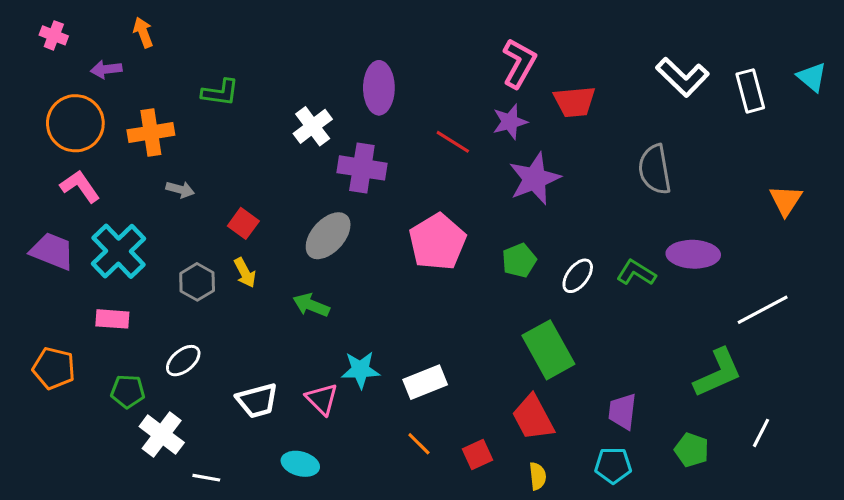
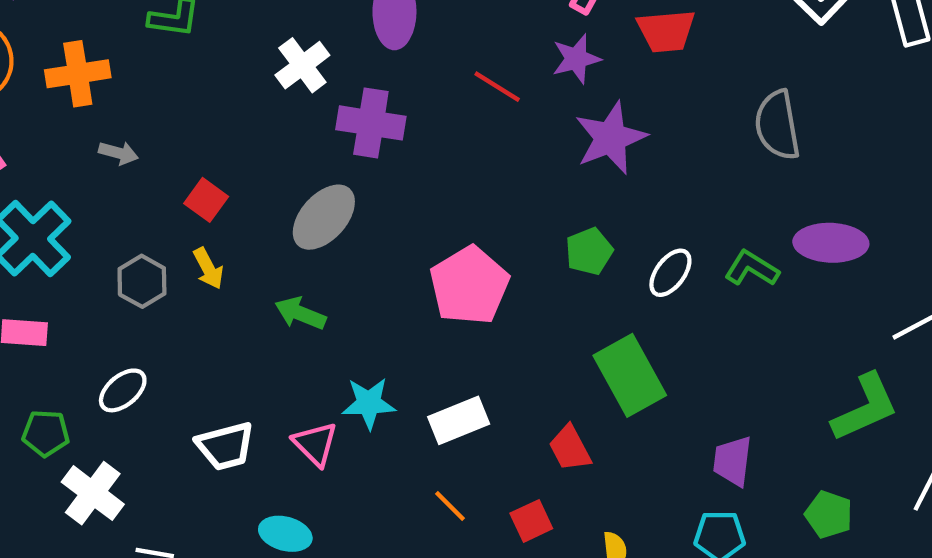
pink pentagon: (437, 242) -> (469, 286), moved
red trapezoid: (533, 418) -> (570, 448), moved, size x0.7

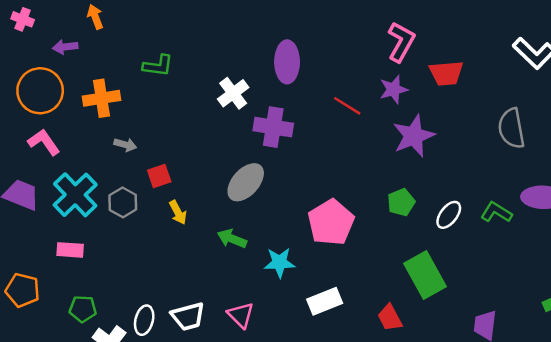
red square: (206, 200) -> (159, 176), moved, turned 35
gray hexagon: (142, 281) -> (123, 202), moved
white ellipse: (123, 390) -> (144, 320), moved, turned -36
cyan star: (369, 403) -> (280, 262), moved

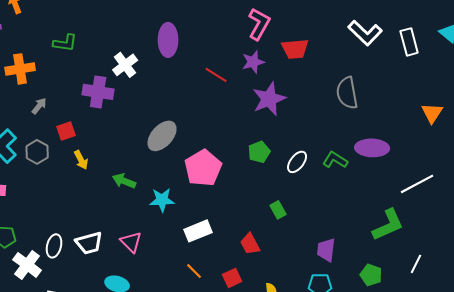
purple cross: (273, 127) -> (98, 92), moved
gray arrow: (125, 145) -> (39, 106), turned -66
gray ellipse: (246, 182) -> (162, 136), moved
green rectangle: (425, 275) -> (278, 210), size x0.5

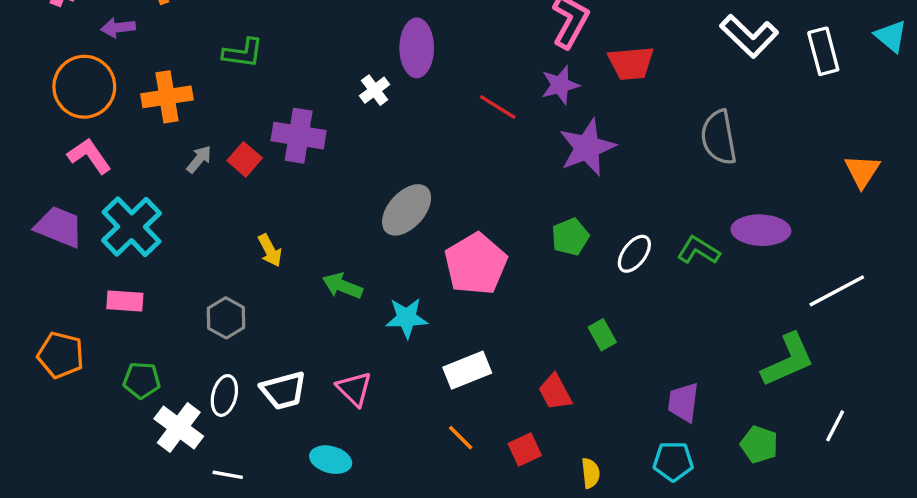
white cross: (125, 65) -> (375, 90), moved, size x0.7
red square: (66, 131) -> (245, 159), moved, turned -30
gray hexagon: (37, 152) -> (226, 318), moved

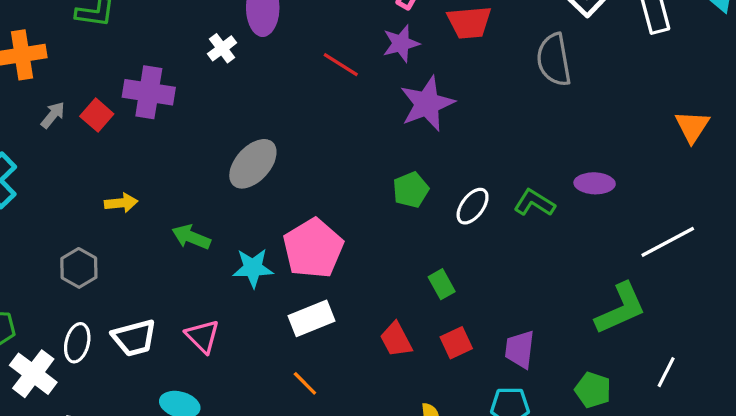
gray semicircle: (719, 137) -> (554, 60), moved
purple ellipse: (761, 230) -> (595, 183), size x0.7
yellow arrow: (270, 250) -> (121, 203), turned -68
pink pentagon: (476, 264) -> (313, 248), moved
red square: (525, 449) -> (456, 343), moved

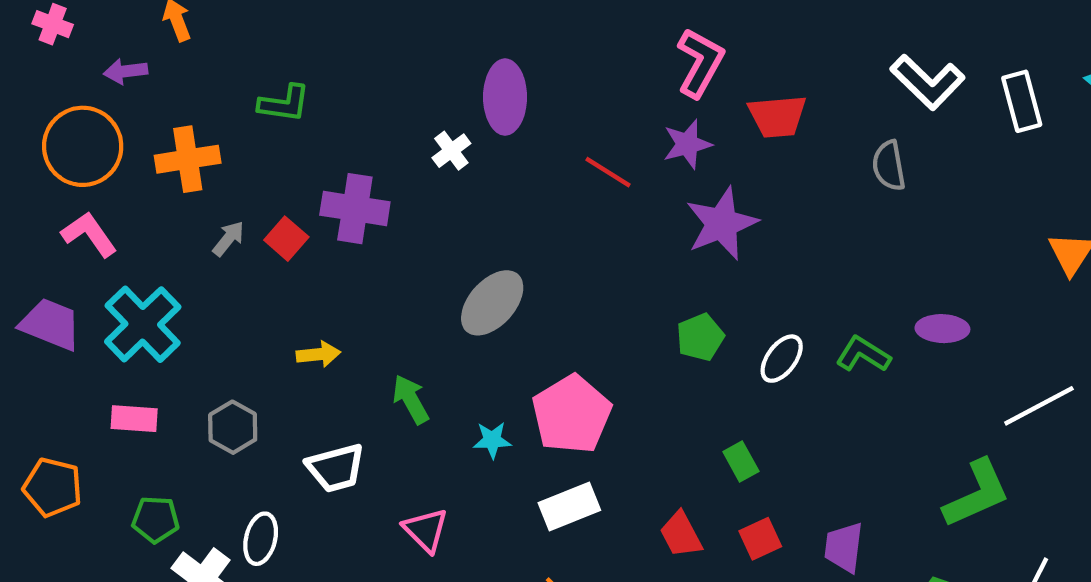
gray semicircle: (554, 60) -> (889, 166), size x0.7
green arrow: (191, 237) -> (411, 399), turned 39
gray hexagon: (79, 268) -> (233, 427), moved
cyan star: (253, 268) -> (492, 440), size x0.7
white trapezoid: (134, 338) -> (336, 468), moved

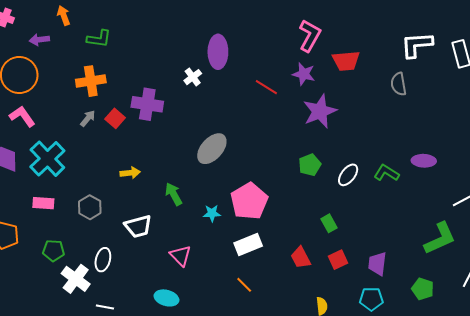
white L-shape: (927, 82) -> (417, 45), turned 132
green L-shape: (284, 103) -> (99, 39), moved
purple star: (687, 144) -> (304, 74), turned 30
orange cross: (188, 159) -> (91, 81), moved

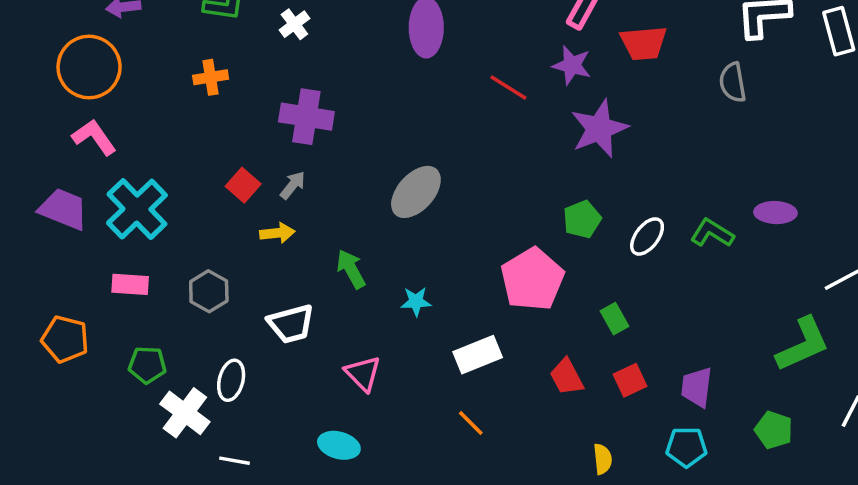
white cross: (193, 77) -> (294, 24), moved
orange cross: (91, 81) -> (211, 77), size x0.7
gray arrow: (88, 118) -> (293, 185), moved
red square: (115, 118) -> (243, 185), moved
pink pentagon: (249, 201) -> (532, 279), moved

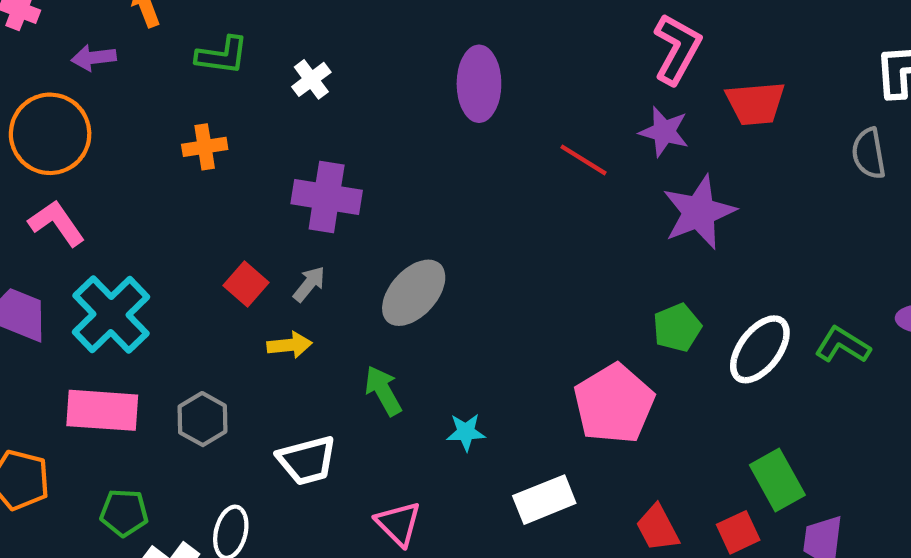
gray ellipse: (416, 192) -> (414, 293), moved
white ellipse: (647, 236) -> (760, 349), size x1.4
pink rectangle: (130, 284) -> (102, 410), size x1.5
green rectangle: (615, 319) -> (777, 480), moved, size x1.5

